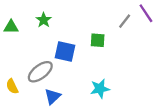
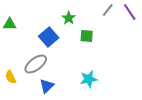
green star: (44, 20) -> (69, 18), moved
gray line: (125, 21) -> (108, 10), moved
blue square: (65, 52) -> (49, 37), moved, turned 36

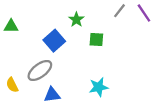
blue triangle: (47, 86) -> (52, 95), turned 35

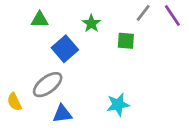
green triangle: (11, 26) -> (40, 20), moved
green square: (96, 39) -> (126, 41), moved

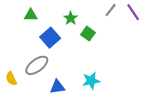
green square: (126, 41) -> (88, 34), moved, turned 32
blue triangle: (62, 114) -> (57, 87), moved

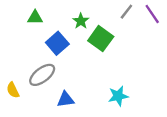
green square: (88, 34) -> (101, 39), size x1.5
cyan star: (91, 81) -> (118, 96), moved

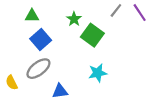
blue square: (57, 43) -> (41, 40), moved
cyan star: (118, 96) -> (98, 73), moved

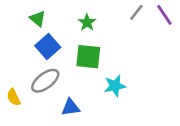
green triangle: (32, 16) -> (38, 19), turned 40
green square: (92, 35) -> (88, 57), moved, turned -30

